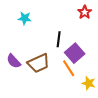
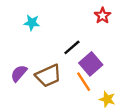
black line: (59, 39) -> (72, 47), turned 42
purple semicircle: (14, 61) -> (19, 73), turned 84

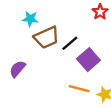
brown trapezoid: (48, 76) -> (47, 37), moved
orange line: (84, 82) -> (79, 89), moved, turned -42

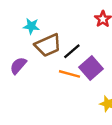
purple semicircle: (18, 69) -> (18, 66), moved
orange line: (79, 89) -> (69, 74), moved

